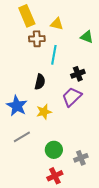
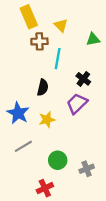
yellow triangle: (57, 24) -> (61, 25), turned 32
green triangle: (87, 37) -> (93, 39), turned -32
black cross: (78, 74) -> (83, 79), turned -32
red cross: (55, 176) -> (45, 188), moved

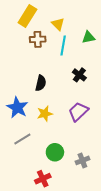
yellow rectangle: (29, 17) -> (27, 16), turned 55
cyan line: (58, 59) -> (63, 45), moved
purple trapezoid: (77, 103) -> (78, 112), moved

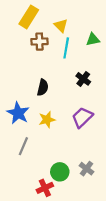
gray line: (22, 139) -> (23, 146), turned -36
green circle: (55, 152) -> (60, 172), moved
gray cross: (82, 160) -> (86, 169), turned -32

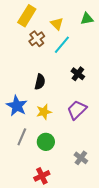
green triangle: (93, 39) -> (87, 19), moved
brown cross: (39, 42) -> (37, 39), turned -35
cyan line: (66, 48) -> (62, 45), turned 30
green circle: (60, 172) -> (46, 142), moved

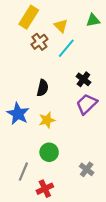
purple trapezoid: (77, 110) -> (87, 104), moved
gray line: (22, 137) -> (23, 172), moved

